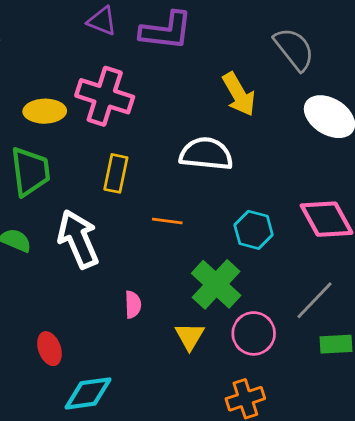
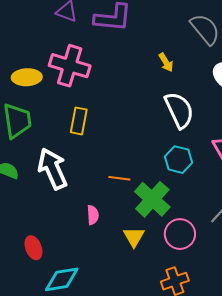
yellow arrow: (239, 94) -> (166, 62), size x0.6
white semicircle: (206, 154) -> (179, 110), moved, turned 60
orange line: (167, 221) -> (119, 178), moved

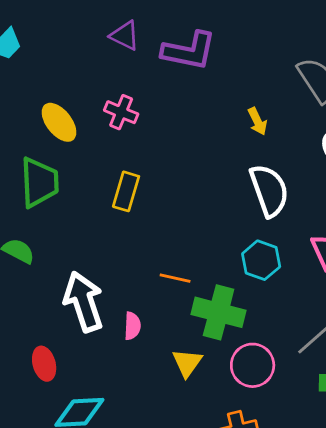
pink cross: (70, 66) -> (121, 112), size x0.6
yellow ellipse: (27, 77) -> (59, 122), turned 48
white arrow: (53, 169) -> (84, 302), moved
green cross: (152, 199) -> (219, 312), turned -33

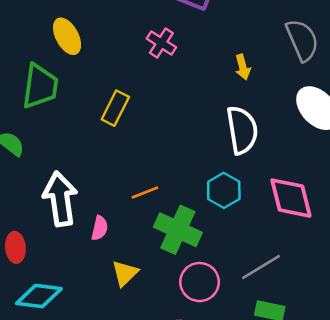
pink cross: (121, 112) -> (161, 43), moved
orange line: (175, 278) -> (145, 192), turned -44
yellow triangle: (187, 363) -> (125, 273), moved

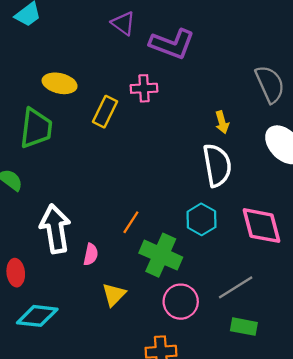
yellow ellipse: (67, 36) -> (60, 83), turned -48
pink cross: (161, 43) -> (144, 88), turned -35
yellow arrow: (243, 67) -> (222, 122), moved
yellow rectangle: (115, 108) -> (105, 112), moved
orange line: (145, 192) -> (131, 222), turned -35

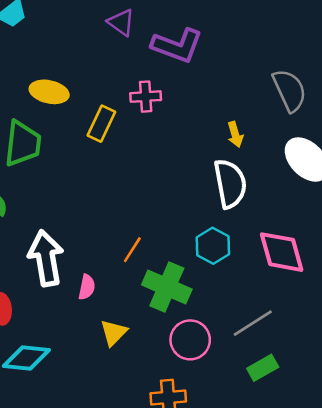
green rectangle: (244, 327) -> (263, 368), turned -40

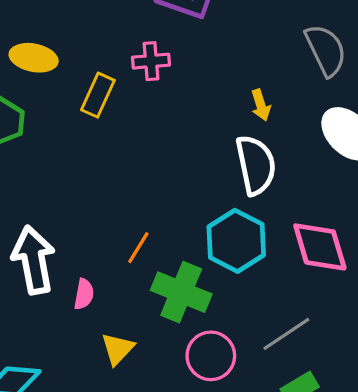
cyan hexagon: (213, 246) -> (236, 241), size x1.4

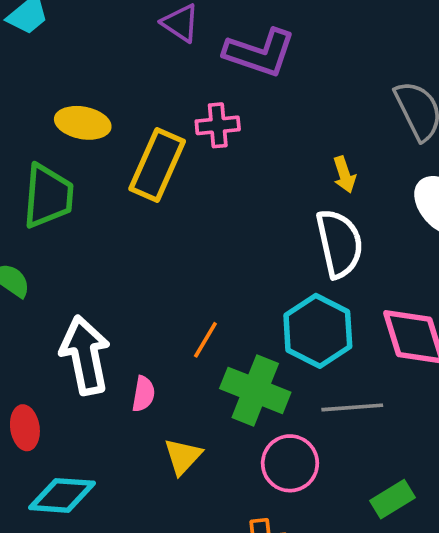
yellow rectangle: (98, 95) -> (157, 165), size x1.4
gray line: (286, 334) -> (352, 407), moved, turned 30

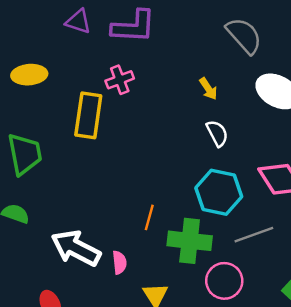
yellow ellipse: (83, 123) -> (29, 75), moved
white semicircle: (339, 243) -> (217, 133), size x0.6
white arrow: (85, 355) -> (76, 248), turned -36

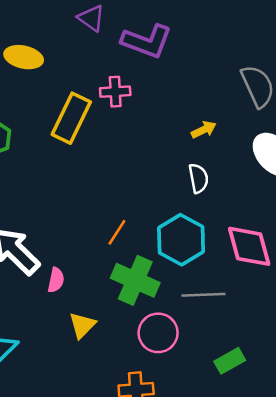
yellow arrow: (208, 89) -> (204, 130), turned -100
orange line: (149, 217) -> (117, 232), moved

